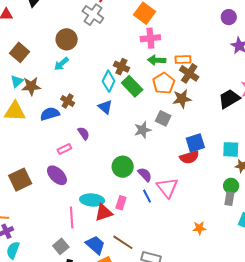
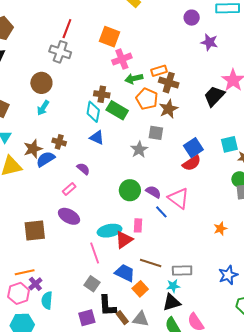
brown star: (31, 86) -> (33, 149), moved
brown square: (20, 180) -> (35, 230), turned 35

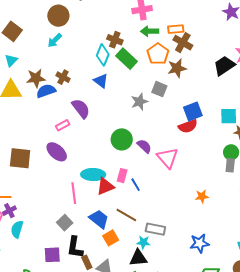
purple semicircle: (83, 169) -> (81, 108), size x1.5
blue line: (161, 212) -> (136, 185), moved

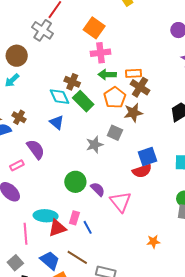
cyan diamond: (103, 55) -> (60, 97), turned -50

